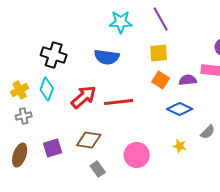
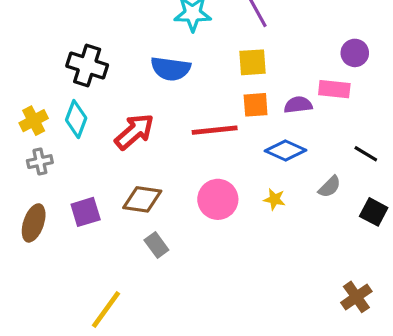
orange square: (161, 80) -> (256, 105), turned -36
red line: (119, 102) -> (215, 130), moved
yellow star: (180, 146) -> (274, 199), moved
pink circle: (137, 155) -> (218, 199), moved

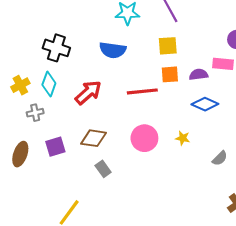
blue diamond: (286, 151) -> (205, 104), moved
gray cross: (40, 162) -> (35, 113), moved
gray semicircle: (330, 187) -> (220, 158), moved

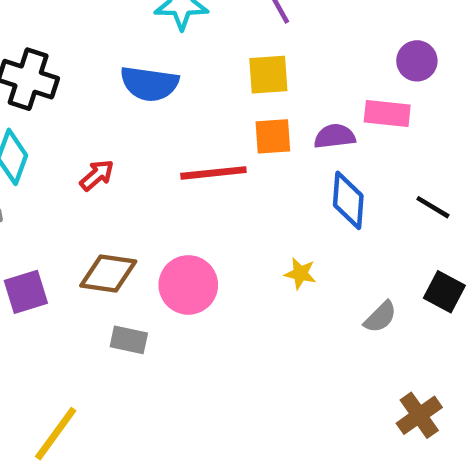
red arrow: (88, 93) -> (97, 175), size x0.6
blue diamond: (205, 104) -> (348, 200), turned 70
pink circle: (144, 138) -> (188, 285), moved
gray rectangle: (103, 169) -> (129, 340), turned -42

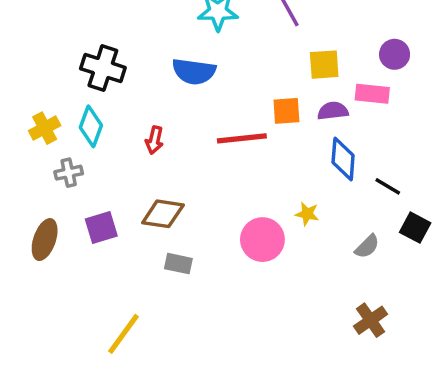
yellow square: (268, 75) -> (324, 65), moved
red arrow: (97, 175) -> (154, 140), turned 144
black line: (433, 207) -> (388, 186), moved
pink circle: (188, 285) -> (262, 240), moved
brown cross: (419, 415) -> (371, 320), moved

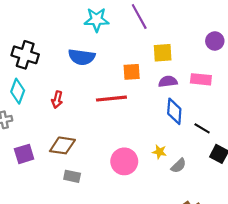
purple circle: (395, 54) -> (215, 41), moved
pink rectangle: (372, 94) -> (201, 79), moved
orange square: (286, 111) -> (132, 72), moved
yellow star: (307, 214) -> (159, 152), moved
gray semicircle: (367, 246) -> (179, 166), moved

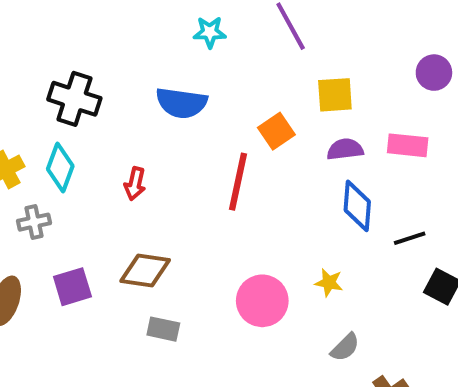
cyan star: (97, 20) -> (210, 32), size x0.7
orange square: (132, 72) -> (276, 131), turned -30
red line: (111, 99) -> (238, 182), turned -72
black line: (202, 128) -> (410, 238), turned -49
gray semicircle: (179, 166) -> (345, 347), moved

